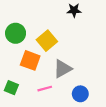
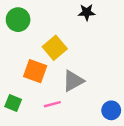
green circle: (16, 33) -> (18, 20), moved
blue circle: (80, 94) -> (111, 110), moved

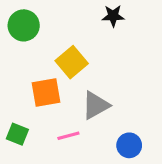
orange square: (35, 71) -> (46, 93), turned -30
blue circle: (111, 110) -> (129, 145), moved

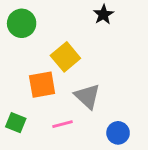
black star: (113, 16) -> (103, 15), turned -30
gray triangle: (96, 105) -> (87, 96), turned -48

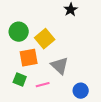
green circle: (22, 23) -> (19, 32), moved
green square: (16, 123) -> (20, 80), moved

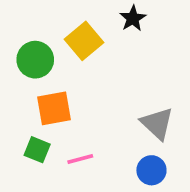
yellow square: (45, 39) -> (84, 41), moved
gray triangle: (60, 66) -> (157, 123), moved

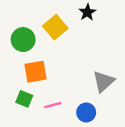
gray triangle: (157, 123) -> (103, 82), turned 35
blue circle: (151, 170) -> (86, 112), moved

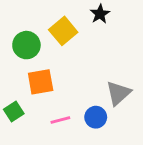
green square: (24, 99) -> (14, 112), moved, turned 35
blue circle: (86, 112) -> (96, 117), moved

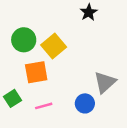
yellow square: (63, 31) -> (54, 46), moved
pink line: (60, 120) -> (44, 106), moved

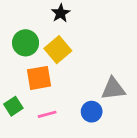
black star: (89, 12) -> (61, 13), moved
gray triangle: (105, 82) -> (113, 89), turned 35

